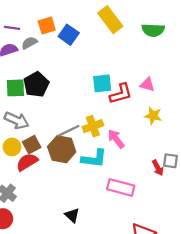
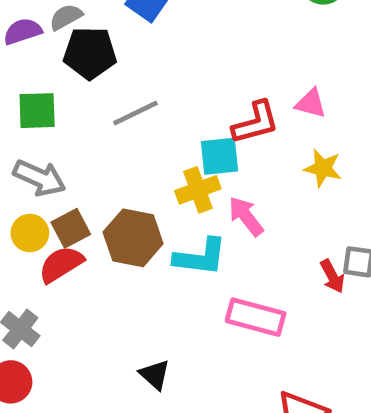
cyan square: (102, 83) -> (220, 156), moved
black pentagon: (36, 84) -> (90, 53), moved, turned 30
gray line: (69, 131) -> (136, 113), moved

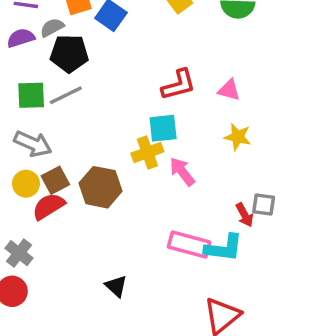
gray line: (136, 113) -> (66, 95), moved
red L-shape: (256, 123) -> (179, 85), moved
cyan L-shape: (200, 257) -> (224, 248), moved

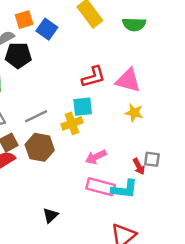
pink triangle: (229, 90) -> (128, 80), size x1.6
gray line: (66, 95) -> (36, 116), moved
pink arrow: (182, 172) -> (96, 157), moved, turned -78
black triangle: (116, 286) -> (50, 215), turned 35

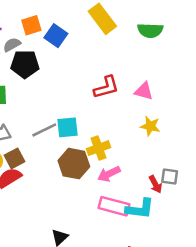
pink triangle: (128, 80) -> (144, 91), size x0.7
cyan square: (83, 107) -> (68, 127), moved
yellow cross: (72, 123) -> (99, 148), moved
brown hexagon: (40, 147) -> (74, 164), moved

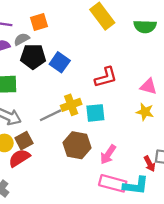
blue square: (56, 36) -> (60, 62), moved
pink triangle: (144, 91) -> (148, 86), moved
cyan square: (68, 127) -> (95, 113), moved
yellow cross: (99, 148) -> (71, 105), moved
pink arrow: (109, 174) -> (108, 154), turned -30

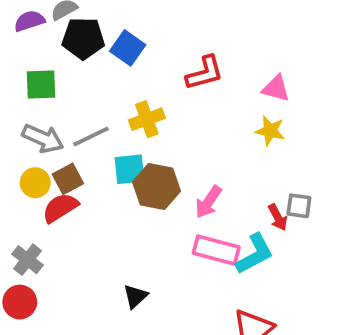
cyan square: (95, 113) -> (130, 169), moved
gray line: (50, 115) -> (91, 136), moved
cyan L-shape: (136, 186) -> (255, 254), turned -35

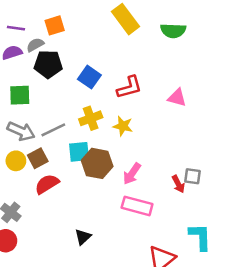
blue square: (128, 48) -> (89, 77), moved
yellow star: (270, 131) -> (123, 126), moved
red semicircle: (60, 208) -> (47, 184), moved
cyan L-shape: (255, 254) -> (200, 237), moved, turned -64

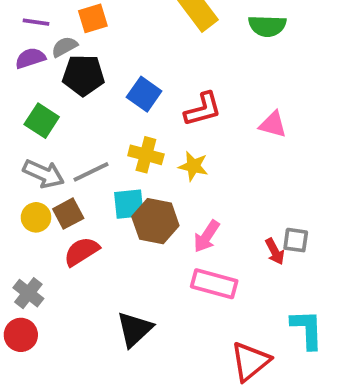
green square: (20, 95) -> (42, 121), turned 35
yellow cross: (91, 118) -> (146, 155), turned 35
black triangle: (83, 237) -> (135, 329), size x1.5

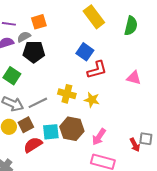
green semicircle: (267, 26) -> (131, 26), turned -78
blue square: (144, 94) -> (85, 52), moved
cyan square: (129, 204) -> (51, 132), moved

